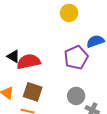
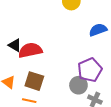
purple pentagon: (76, 57) -> (90, 70), moved

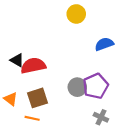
brown square: (34, 81) -> (38, 98), turned -36
gray circle: (78, 85) -> (77, 87), moved

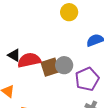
gray circle: (77, 87) -> (64, 65), moved
brown square: (38, 98) -> (50, 67), moved

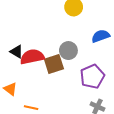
gray circle: (64, 65) -> (68, 51), moved

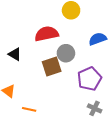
red semicircle: (32, 57) -> (47, 34), moved

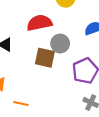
brown square: (52, 66) -> (45, 58), turned 30

